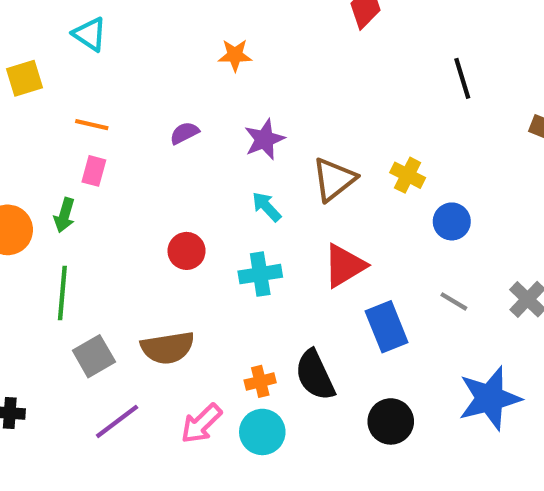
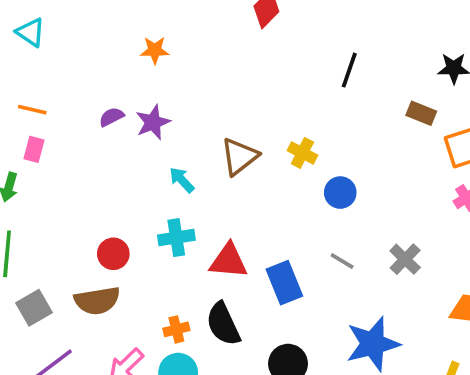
black line: (462, 78) -> (349, 70), turned 36
purple star: (264, 139) -> (153, 122), moved
red circle: (187, 251) -> (113, 254), moved
red triangle: (344, 266) -> (229, 261), moved, turned 36

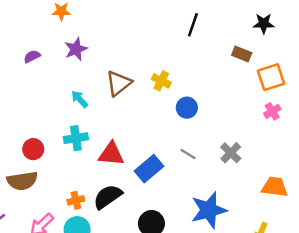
purple star: (153, 122) -> (76, 49), moved
blue rectangle: (284, 283) -> (149, 169), turned 72
black semicircle: (223, 324) -> (108, 197), turned 80

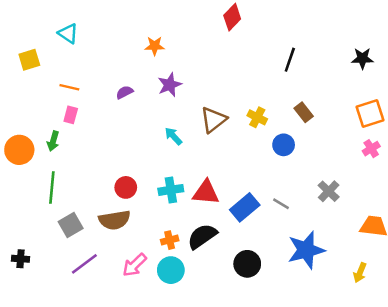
brown rectangle: (242, 54) -> (304, 112), moved, turned 30
cyan cross: (76, 138) -> (171, 190), moved
gray line: (188, 154) -> (281, 204), moved

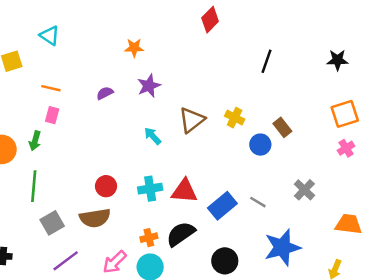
brown rectangle: (304, 112) -> (282, 127), moved

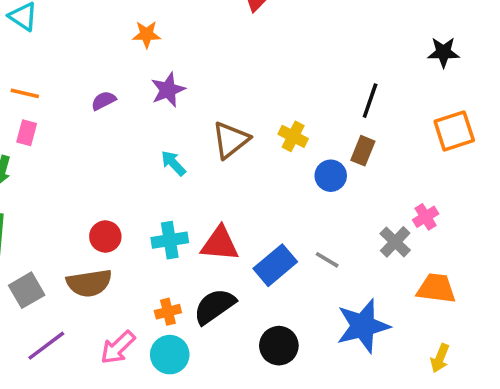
black line: (266, 61) -> (370, 101), moved
brown rectangle: (282, 127) -> (363, 151), turned 60
pink cross: (346, 148) -> (426, 217), moved
orange trapezoid: (348, 224) -> (436, 288), moved

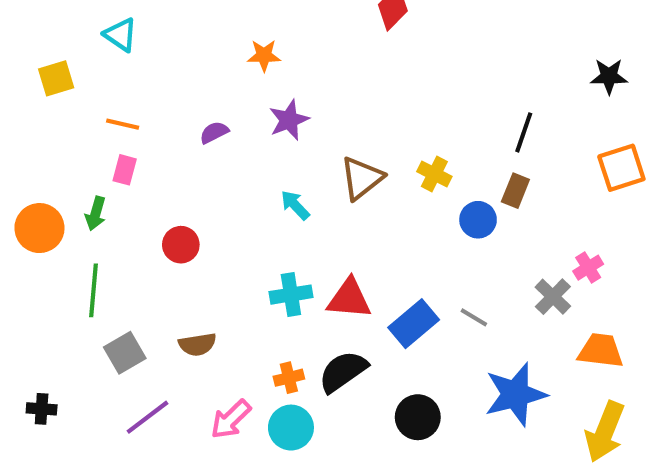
red circle: (105, 237) -> (181, 245), moved
brown semicircle: (89, 283) -> (197, 344), size x0.7
yellow arrow: (440, 358) -> (605, 432), size x1.8

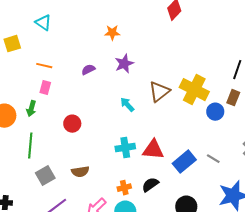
yellow cross: (434, 174) -> (194, 90), size x1.8
black semicircle: (343, 371) -> (150, 185), size x0.7

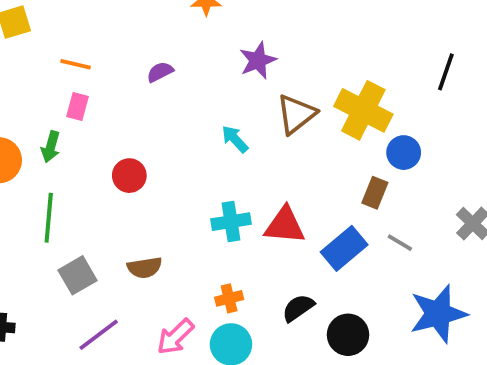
purple star: (124, 64) -> (258, 60), moved
brown rectangle: (233, 98) -> (375, 193), moved
black semicircle: (150, 185) -> (298, 308), moved

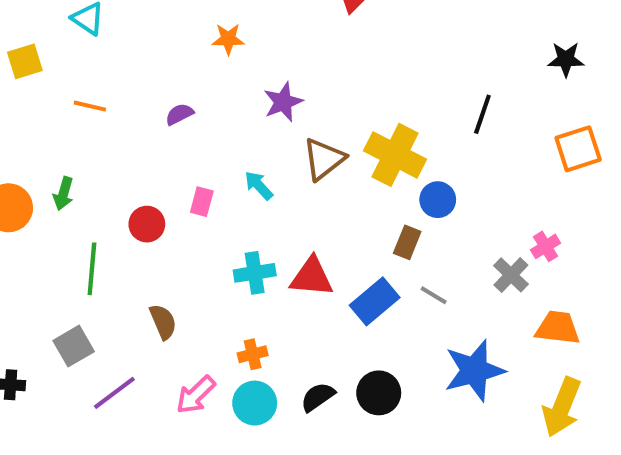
pink rectangle: (77, 106) -> (202, 202), moved
green line: (49, 218) -> (92, 269), moved
brown semicircle: (145, 268) -> (163, 322), turned -104
gray square: (77, 275) -> (74, 346), moved
black semicircle: (298, 308) -> (318, 397), moved

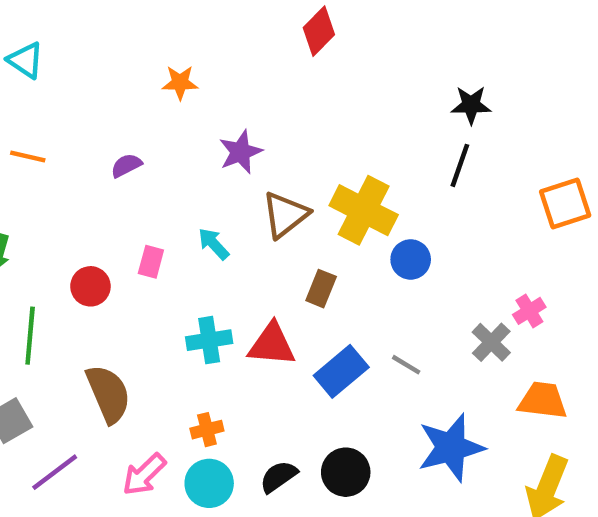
black star: (566, 59) -> (471, 105), moved
brown rectangle: (407, 242) -> (321, 289), moved
brown semicircle: (163, 322) -> (108, 394), size x1.5

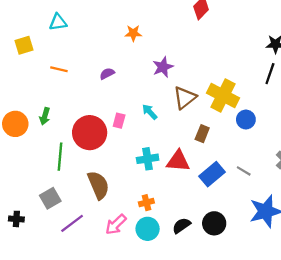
cyan triangle: (26, 60) -> (58, 22), turned -42
red circle: (90, 286) -> (90, 133), size x1.8

